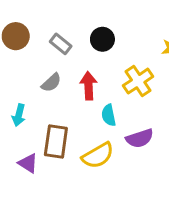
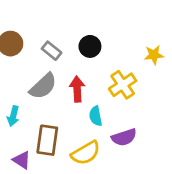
gray semicircle: (51, 83) -> (43, 86), size x1.5

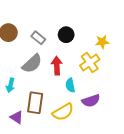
yellow star: (154, 55) -> (102, 42), moved

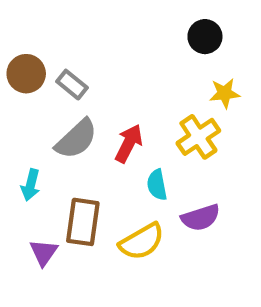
black circle: (66, 35) -> (205, 37), moved
gray rectangle: (38, 38) -> (72, 85), moved
red arrow: (57, 66) -> (129, 143), turned 30
purple triangle: (17, 117) -> (44, 252), turned 32

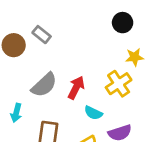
gray rectangle: (72, 85) -> (42, 35), moved
cyan semicircle: (157, 185) -> (93, 113), turned -54

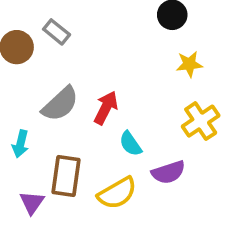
yellow cross: (119, 84) -> (201, 121), moved
cyan semicircle: (93, 113) -> (130, 144), turned 30

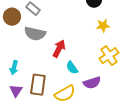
gray semicircle: (60, 104) -> (35, 34), moved, turned 55
purple triangle: (32, 203) -> (16, 91), moved

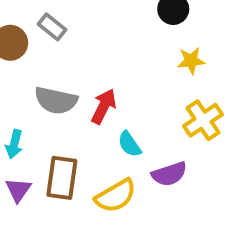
gray semicircle: (35, 34) -> (56, 100), moved

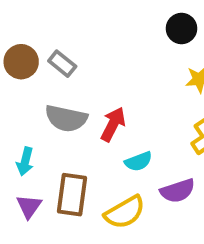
gray rectangle: (52, 27) -> (62, 64), moved
cyan semicircle: (129, 144) -> (138, 161), turned -76

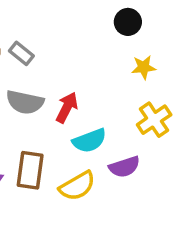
cyan semicircle: (138, 161) -> (89, 141), size x1.4

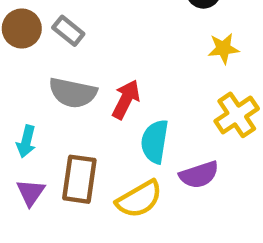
cyan semicircle: (89, 141) -> (155, 142), turned 120

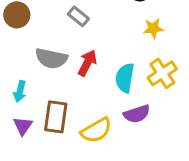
gray rectangle: (68, 31) -> (78, 16), moved
cyan semicircle: (155, 142) -> (125, 78), moved

